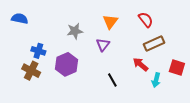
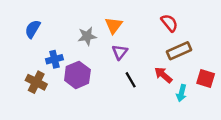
blue semicircle: (20, 19) -> (33, 29), moved, turned -70
orange triangle: (110, 22) -> (114, 25), moved
blue cross: (38, 51) -> (54, 59), moved, turned -32
black line: (112, 80) -> (131, 80), moved

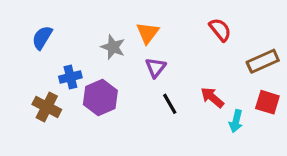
gray star: (87, 36) -> (113, 47), turned 30
brown rectangle: (179, 51) -> (263, 61), moved

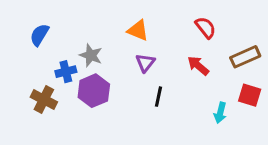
orange triangle: (148, 33) -> (138, 30), turned -45
gray star: (113, 47) -> (91, 55), moved
red arrow: (212, 97) -> (198, 66), moved
black line: (170, 104) -> (158, 97), turned 42

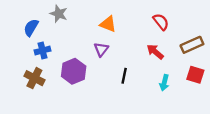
gray star: (91, 55) -> (59, 14), moved
purple triangle: (145, 63) -> (101, 49), moved
blue cross: (66, 72) -> (43, 51), moved
cyan arrow: (220, 113) -> (164, 83), moved

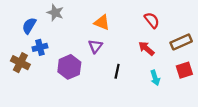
red square: (195, 75) -> (184, 70), turned -35
brown cross: (34, 78) -> (20, 63), moved
cyan arrow: (164, 83) -> (155, 78), turned -32

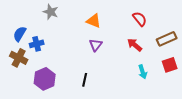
blue semicircle: (29, 26) -> (20, 34), moved
purple triangle: (95, 46) -> (96, 45), moved
purple hexagon: (69, 67) -> (45, 79), moved
black line: (117, 71) -> (85, 80), moved

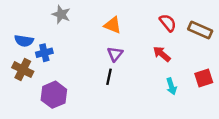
blue semicircle: (20, 34) -> (24, 41), turned -112
brown rectangle: (167, 39) -> (200, 30), moved, turned 48
black line: (85, 80) -> (109, 77), moved

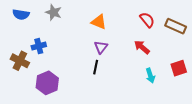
blue semicircle: (24, 41) -> (21, 15), moved

